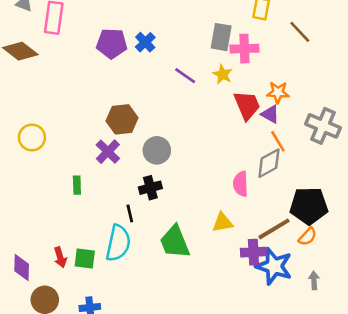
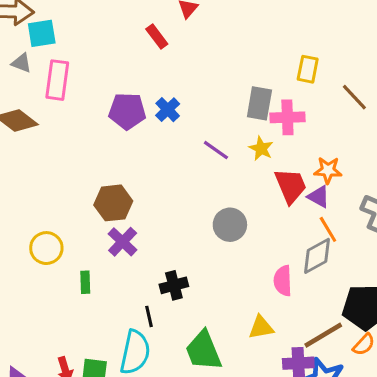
brown hexagon: (122, 119) -> (113, 203), moved
yellow circle: (32, 137) -> (46, 248), moved
gray circle: (157, 150) -> (230, 225), moved

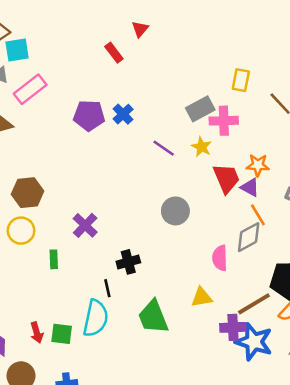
pink rectangle: (57, 80) -> (30, 89), turned 44
gray rectangle: (259, 103) -> (200, 109), turned 52
brown hexagon: (113, 203) -> (28, 193), moved

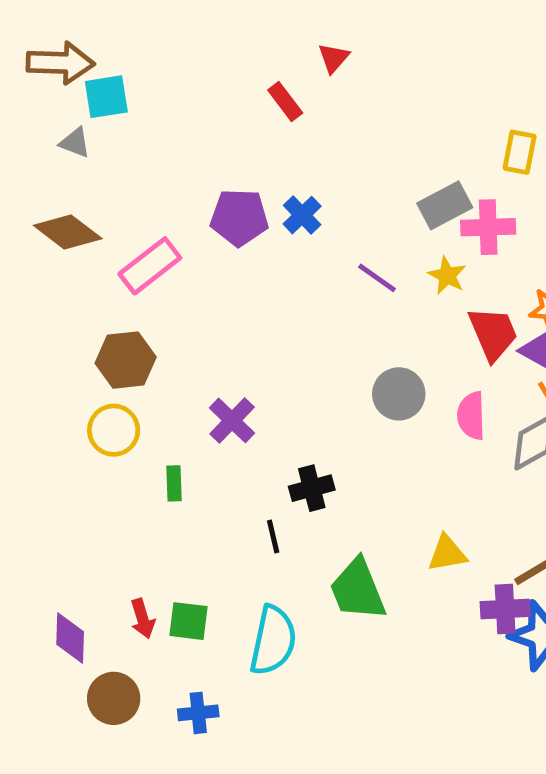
pink rectangle: (30, 89) -> (150, 266), moved
pink semicircle: (220, 258) -> (471, 416), moved
cyan semicircle: (96, 318) -> (273, 640), moved

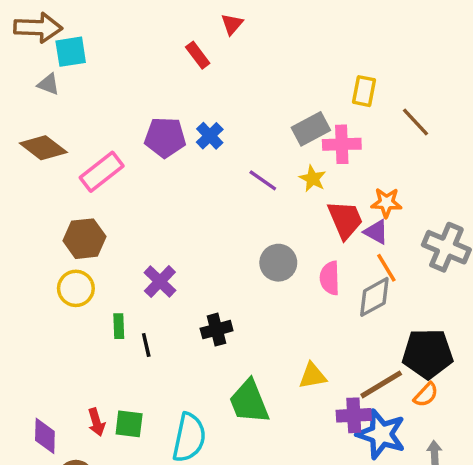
black line: (273, 536) -> (146, 345), moved

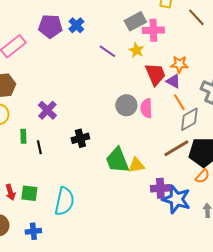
gray circle: (278, 263) -> (126, 105), moved
gray diamond: (374, 297) -> (189, 119), moved
brown line: (381, 384) -> (176, 148), moved
green trapezoid: (249, 402) -> (117, 160), moved

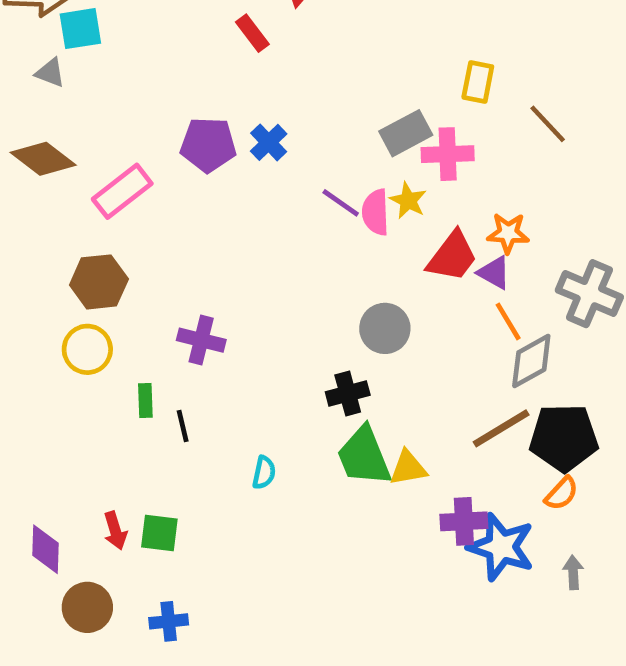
red trapezoid: (155, 74) -> (452, 256), turned 60
pink semicircle: (146, 108) -> (376, 212), moved
purple cross: (47, 110) -> (201, 340), turned -30
black cross: (80, 138) -> (348, 394), moved
cyan semicircle: (64, 201) -> (264, 473), moved, size x0.5

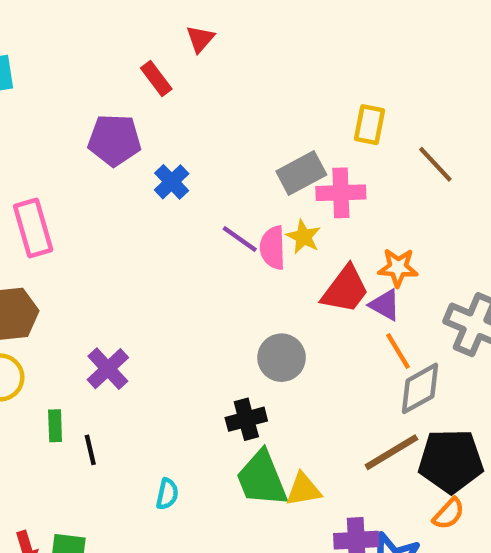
purple pentagon: (208, 145) -> (114, 140), moved
pink rectangle: (122, 191) -> (33, 228), turned -68
purple cross: (201, 340) -> (108, 369), turned 33

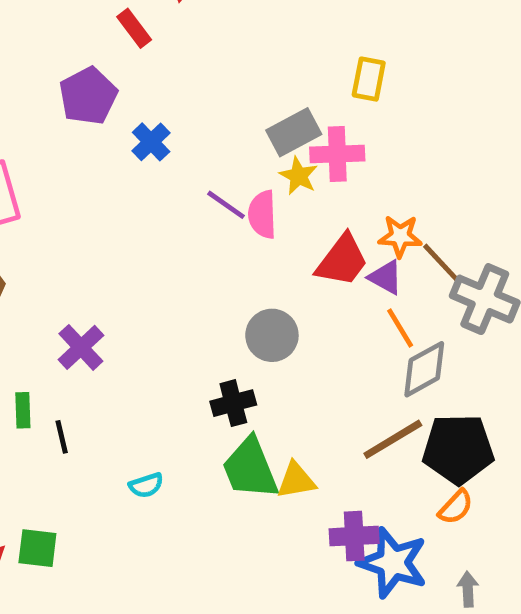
purple pentagon: (114, 140) -> (88, 96), turned -30
brown line: (435, 164) -> (441, 263), moved
yellow star: (303, 237) -> (299, 176), moved
cyan semicircle: (167, 494) -> (146, 485), turned 60

